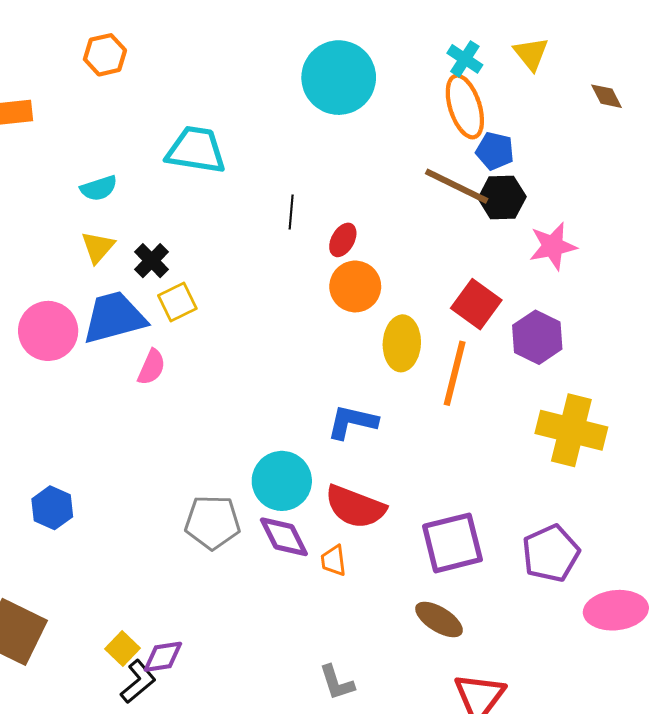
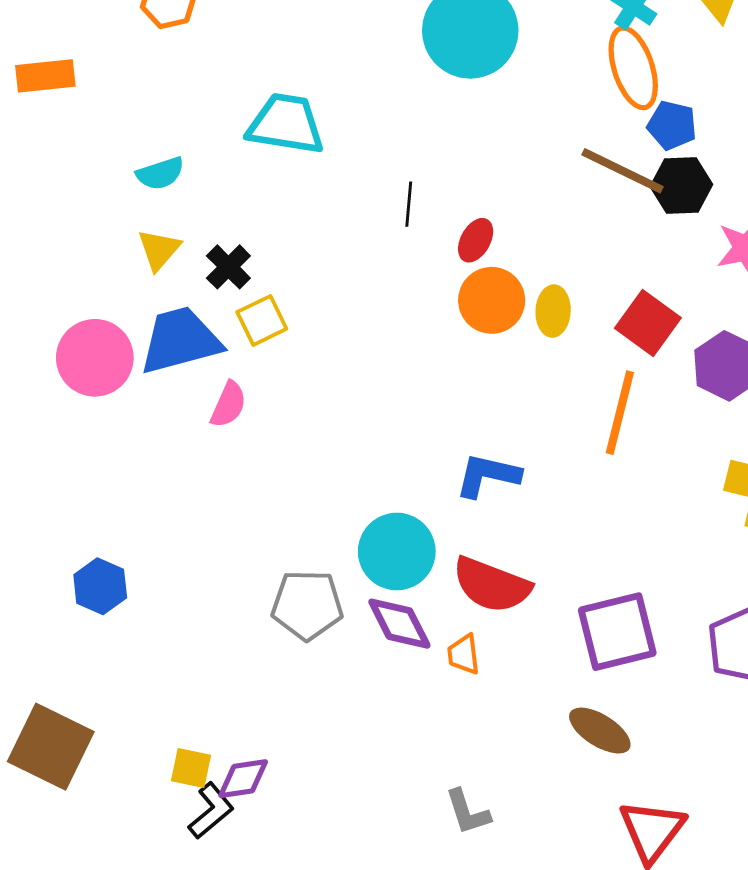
yellow ellipse: (402, 343) -> (553, 311), moved, size x0.7
yellow square: (123, 648) -> (191, 768), turned -32

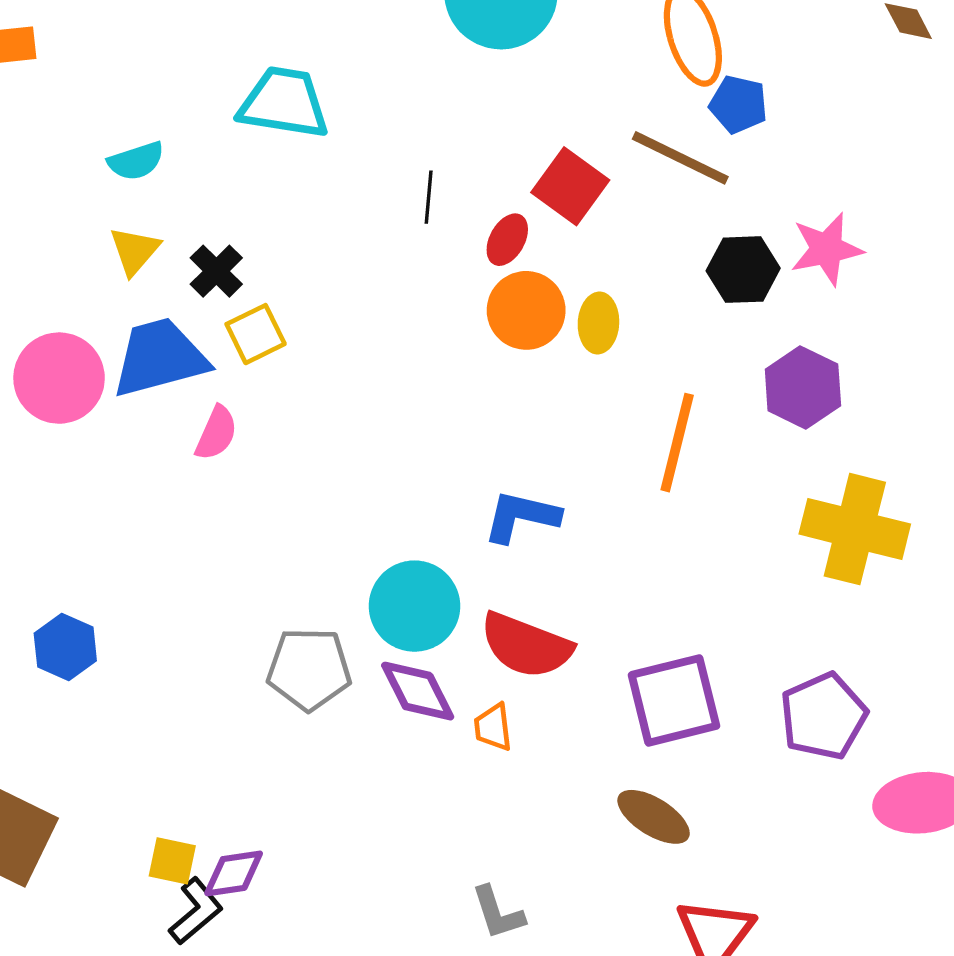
black hexagon: (681, 185) -> (743, 270), moved
red square: (648, 323) -> (570, 186), moved

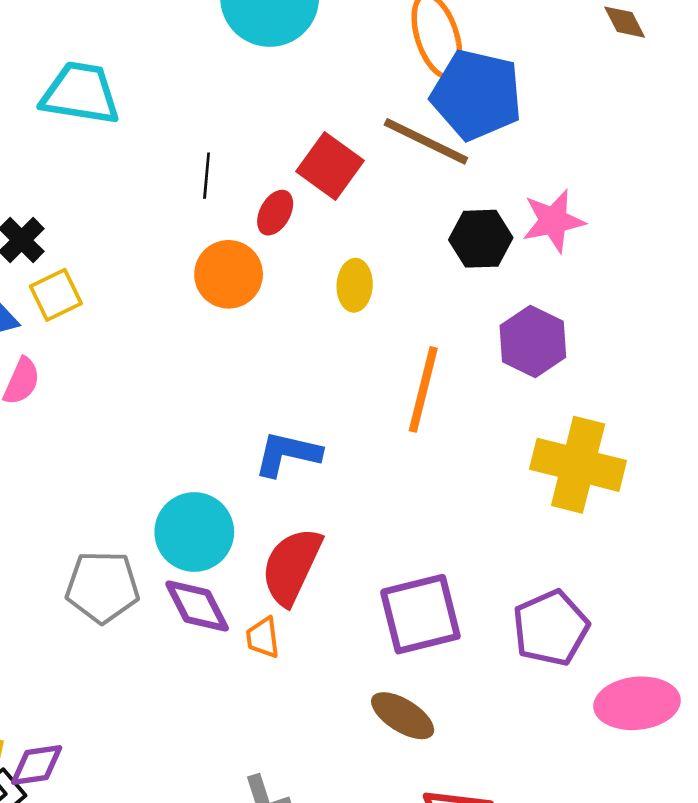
blue pentagon: (738, 104) -> (477, 95), size x1.8
orange circle: (526, 310) -> (229, 274), moved
red semicircle: (526, 645) -> (292, 566), turned 94

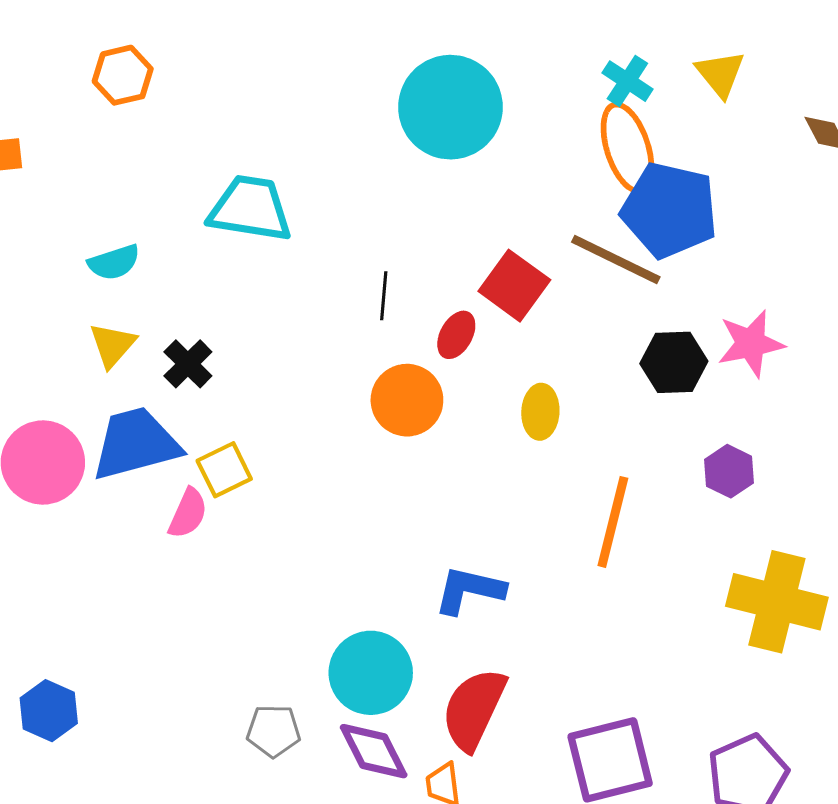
yellow square: (56, 295) -> (224, 470), moved
purple hexagon: (533, 341) -> (729, 471), size x0.7
gray pentagon: (102, 587) -> (274, 731), size x0.7

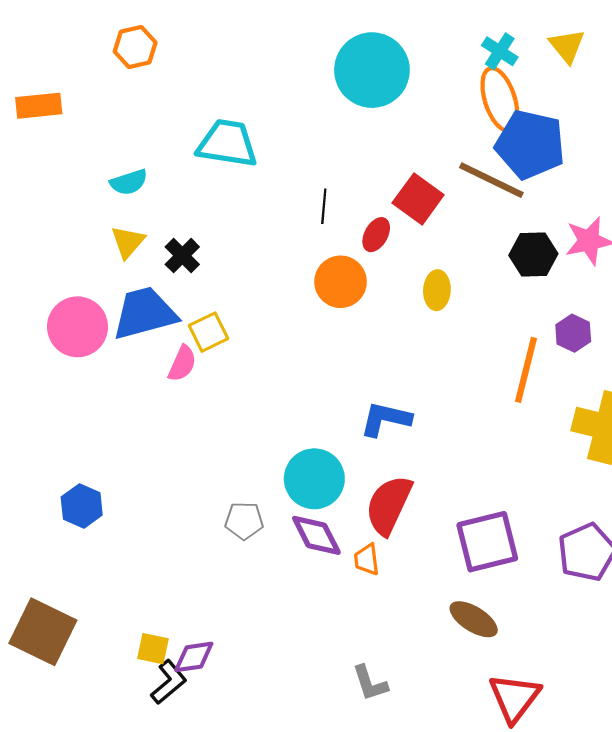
orange line: (613, 522) -> (526, 370), moved

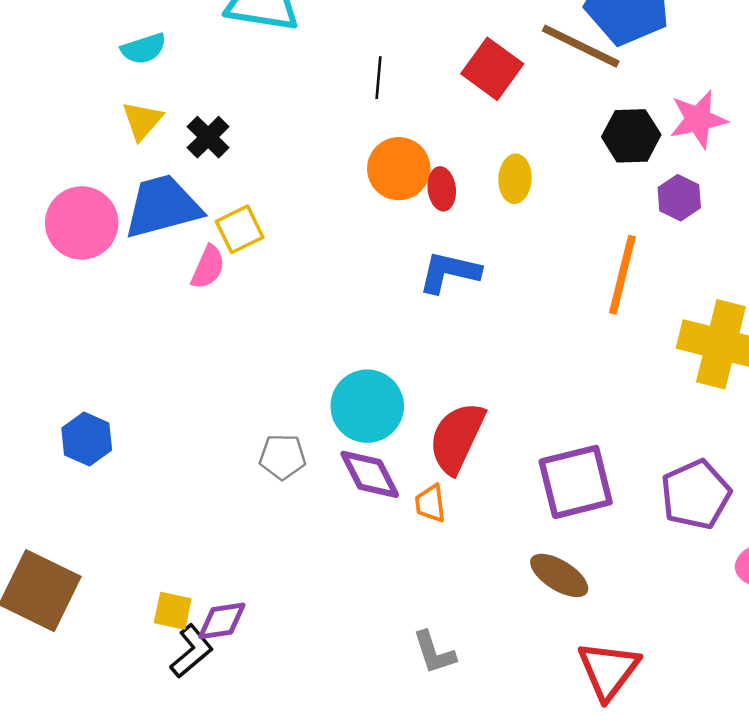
red ellipse: (376, 235) -> (442, 189), moved, turned -36
purple hexagon: (573, 333) -> (679, 198), moved
blue L-shape: (386, 419) -> (449, 272), moved

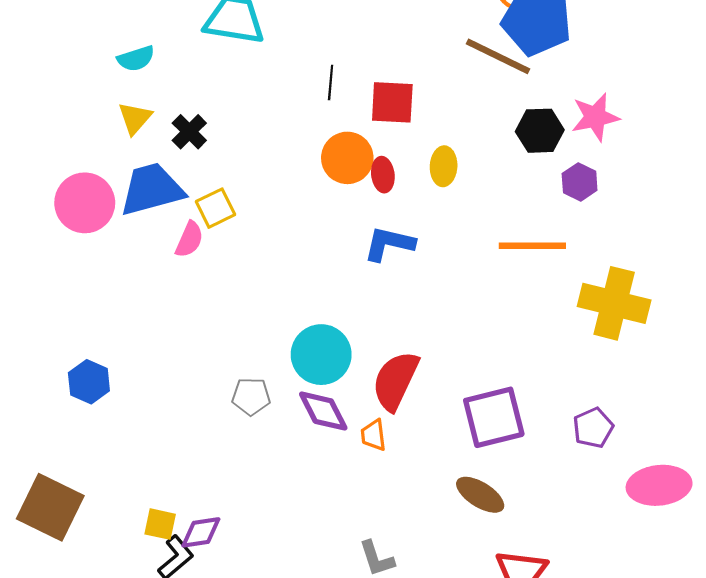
red square: (492, 69) -> (392, 102), moved, turned -33
orange line: (622, 275) -> (532, 246), turned 76
purple pentagon: (696, 495) -> (593, 428), size x0.7

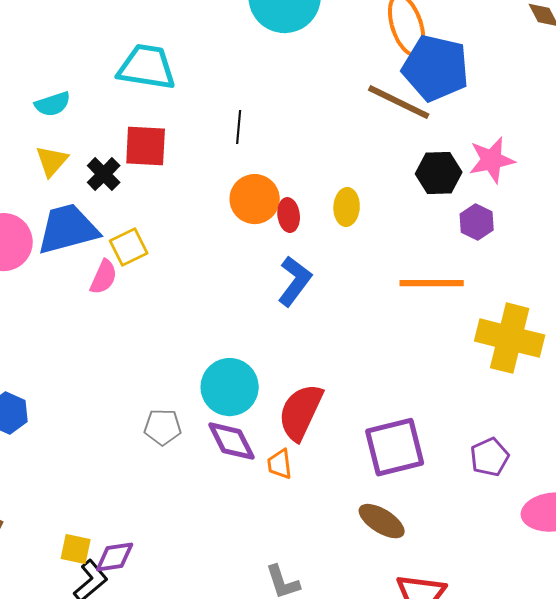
red square: (392, 102) -> (146, 146), moved
blue L-shape: (389, 244) -> (295, 281), turned 114

